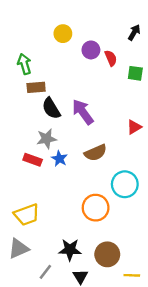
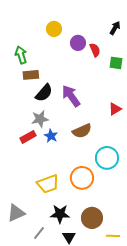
black semicircle: (51, 108) -> (44, 93), turned -108
red rectangle: (33, 160) -> (28, 137), turned -49
yellow trapezoid: (27, 215) -> (48, 184), moved

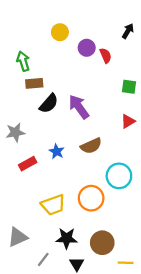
green square: (116, 63) -> (129, 87), moved
gray star: (40, 119) -> (15, 132), moved
red rectangle: (28, 137) -> (28, 164), moved

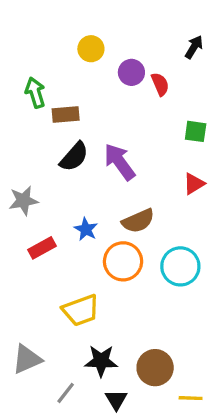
brown rectangle: (34, 83) -> (66, 115), moved
orange circle: (91, 198) -> (123, 261), moved

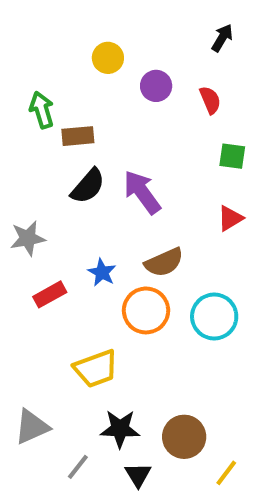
black arrow: (194, 47) -> (222, 38), moved
red semicircle: (160, 84) -> (210, 100), moved
yellow line: (191, 398) -> (226, 473), turned -55

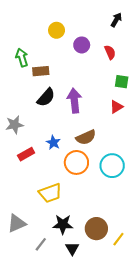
purple arrow: (142, 192) -> (74, 101), turned 30
red triangle: (230, 218) -> (116, 107), moved
yellow line: (226, 473) -> (118, 239), moved

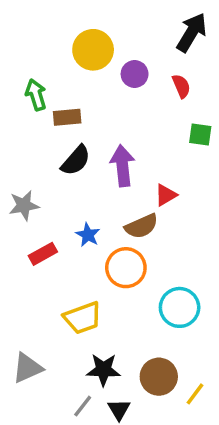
black arrow: (116, 20) -> (192, 32), size x1.6
yellow circle: (57, 30) -> (93, 50), size x1.5
red triangle: (116, 107) -> (166, 195), moved
cyan circle: (112, 166) -> (180, 307), moved
gray line: (41, 244) -> (83, 406), moved

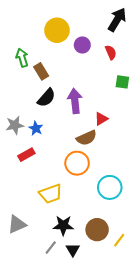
brown rectangle: (67, 117) -> (41, 71), turned 63
blue star: (88, 235) -> (36, 128), moved

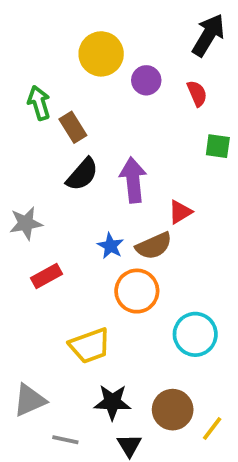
blue star: (36, 128) -> (111, 246), moved
gray line: (51, 248) -> (65, 440), moved, turned 64

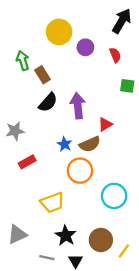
black star: (112, 402) -> (66, 236), turned 30
gray line: (65, 440) -> (47, 258), moved

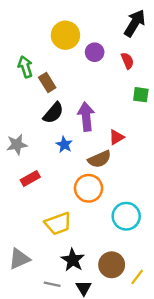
blue star: (65, 144) -> (64, 145), moved

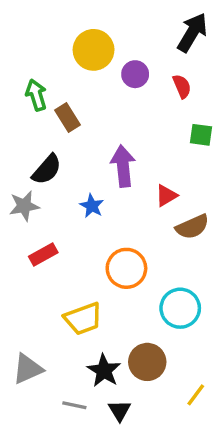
black semicircle: (53, 113) -> (47, 170), moved
brown semicircle: (99, 159) -> (192, 227), moved
brown circle: (112, 265) -> (147, 362), moved

